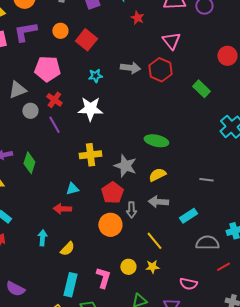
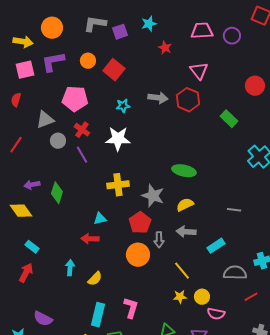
yellow circle: (128, 267) -> (202, 297), moved

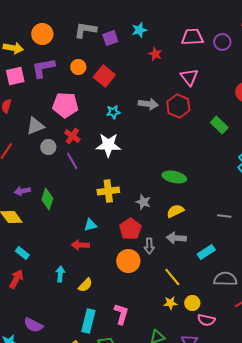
gray star: (153, 196) -> (143, 202), size x0.7

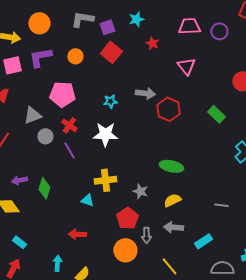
red square: (104, 76) -> (111, 52), moved
red hexagon: (178, 106) -> (168, 109), moved
cyan triangle: (90, 225) -> (87, 200), moved, turned 32

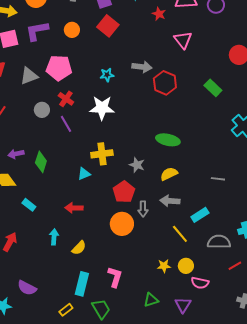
red star: (152, 43) -> (159, 14), moved
gray triangle: (32, 115) -> (29, 76), moved
cyan triangle: (87, 200) -> (84, 174), turned -40
cyan rectangle: (19, 242) -> (29, 205), moved
yellow line: (169, 266) -> (180, 234), moved

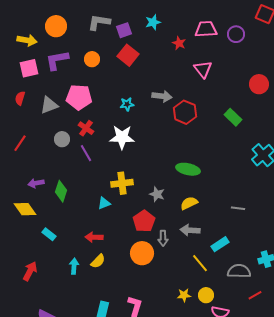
yellow semicircle: (79, 248) -> (98, 261), moved

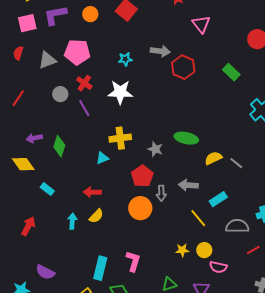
green ellipse: (188, 169) -> (186, 138), moved
yellow semicircle: (189, 203) -> (213, 158), moved
gray line: (238, 208) -> (236, 163), turned 32

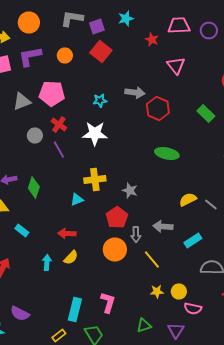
green ellipse: (186, 138) -> (167, 154), moved
yellow line: (198, 218) -> (152, 260), moved

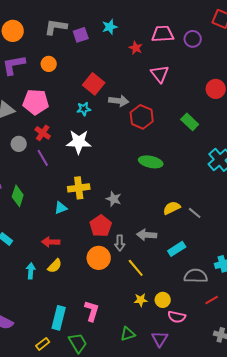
red square: (101, 52) -> (94, 84), moved

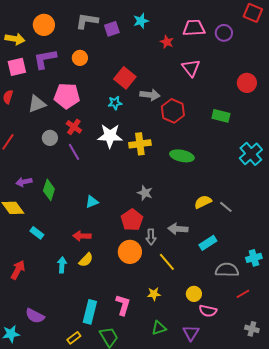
green rectangle: (190, 122) -> (221, 116), turned -30
yellow cross: (79, 188) -> (140, 144), moved
yellow star: (141, 300) -> (154, 294), moved

